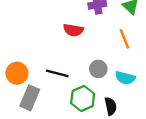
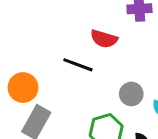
black line: (57, 73) -> (78, 65), moved

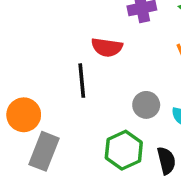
black line: (78, 65) -> (82, 81), turned 72

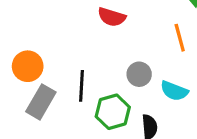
black line: (82, 81) -> (81, 86), moved

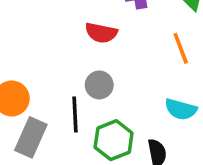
gray circle: (139, 74) -> (99, 85), moved

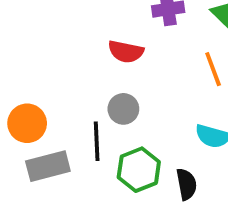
gray rectangle: (31, 137) -> (48, 166), turned 51

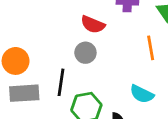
gray circle: (123, 109) -> (85, 53), moved

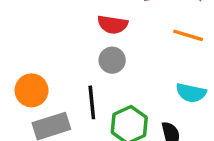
orange line: (151, 48) -> (188, 35), turned -50

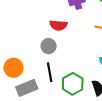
gray circle: (112, 60) -> (49, 46), moved

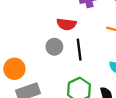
black line: (50, 72) -> (79, 50), moved

